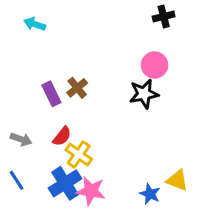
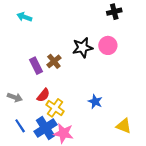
black star: (144, 94) -> (82, 48), moved
blue line: (17, 180) -> (20, 126), moved
blue star: (150, 194) -> (95, 102), moved

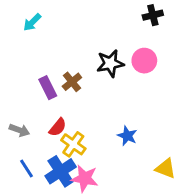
cyan arrow: (24, 17) -> (32, 22), turned -64

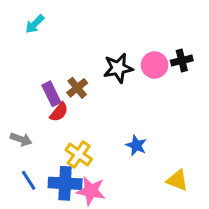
black cross: (153, 15) -> (182, 60), moved
red semicircle: (58, 127) -> (59, 112), moved
blue cross: (61, 171) -> (65, 183), turned 36

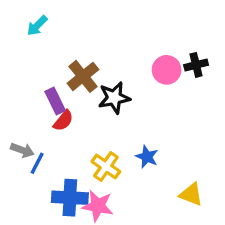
black star: (118, 68) -> (114, 98), moved
brown cross: (77, 88) -> (83, 76), moved, size x1.4
yellow cross: (79, 155) -> (106, 167), moved
blue line: (29, 180) -> (37, 163), moved, turned 60

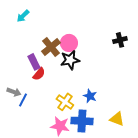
pink circle: (167, 70) -> (69, 43), moved
blue cross: (70, 198) -> (82, 121), moved

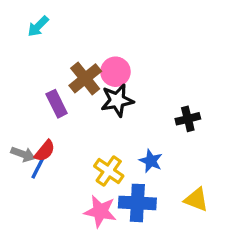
black cross: (120, 40) -> (188, 119), moved
red semicircle: (39, 74) -> (45, 151), moved

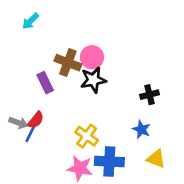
brown cross: (85, 78) -> (68, 63), turned -30
blue star: (151, 161) -> (141, 129), moved

